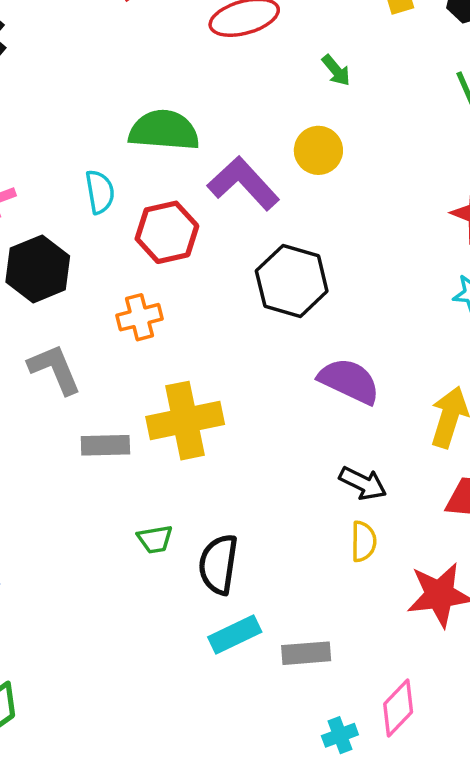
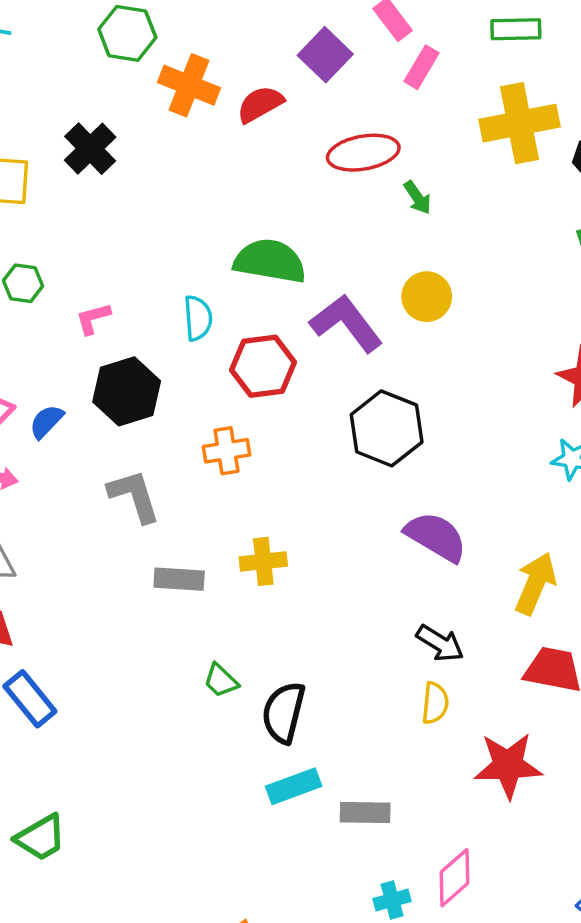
green arrow: (336, 70) -> (417, 198), moved
yellow cross: (185, 421) -> (263, 561), size x0.6
green trapezoid: (155, 539) -> (221, 681), turned 48

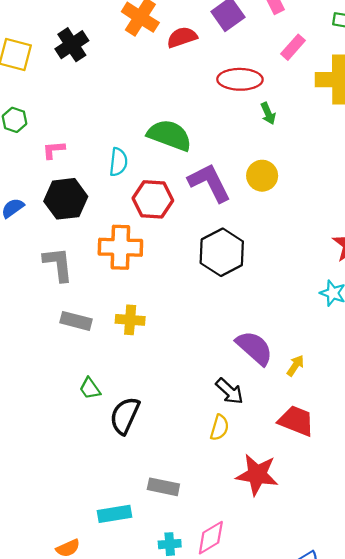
pink rectangle: (422, 67) -> (293, 47), moved
orange cross: (227, 451) -> (120, 247), size x1.5
purple semicircle: (436, 537) -> (254, 348), moved
yellow arrow: (535, 584) -> (295, 366), size x0.6
cyan rectangle: (294, 786) -> (115, 514), moved

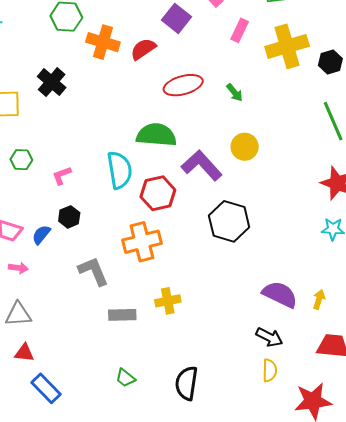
red ellipse: (240, 79) -> (183, 85), moved
cyan semicircle: (118, 162) -> (120, 170), size x1.5
black hexagon: (66, 199) -> (69, 217), moved, size x0.6
green trapezoid: (90, 388) -> (125, 378), moved

